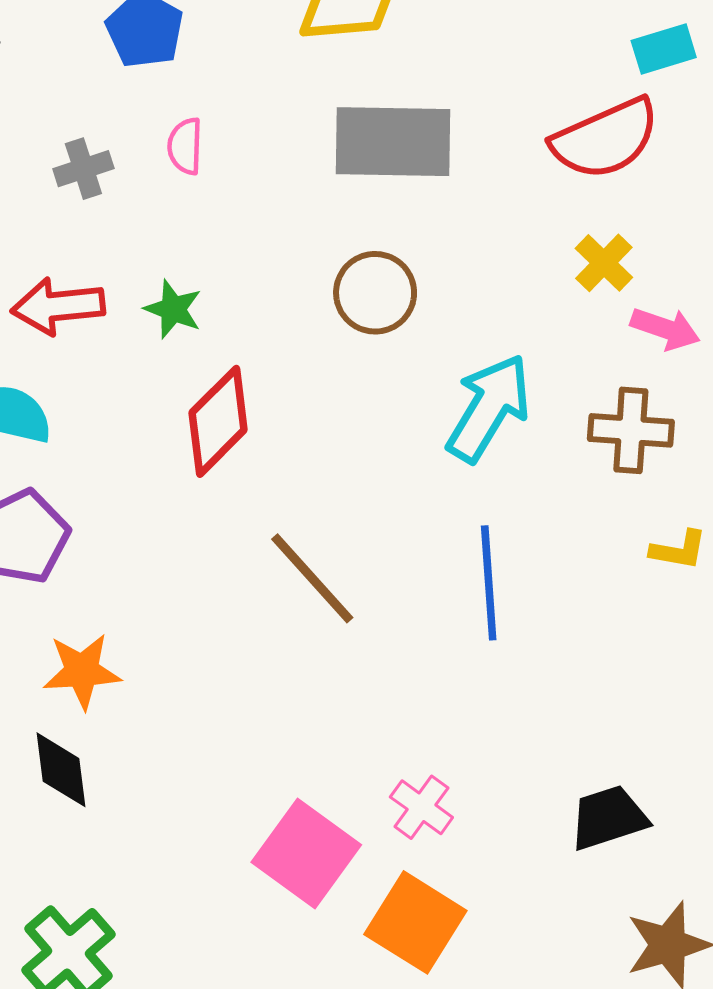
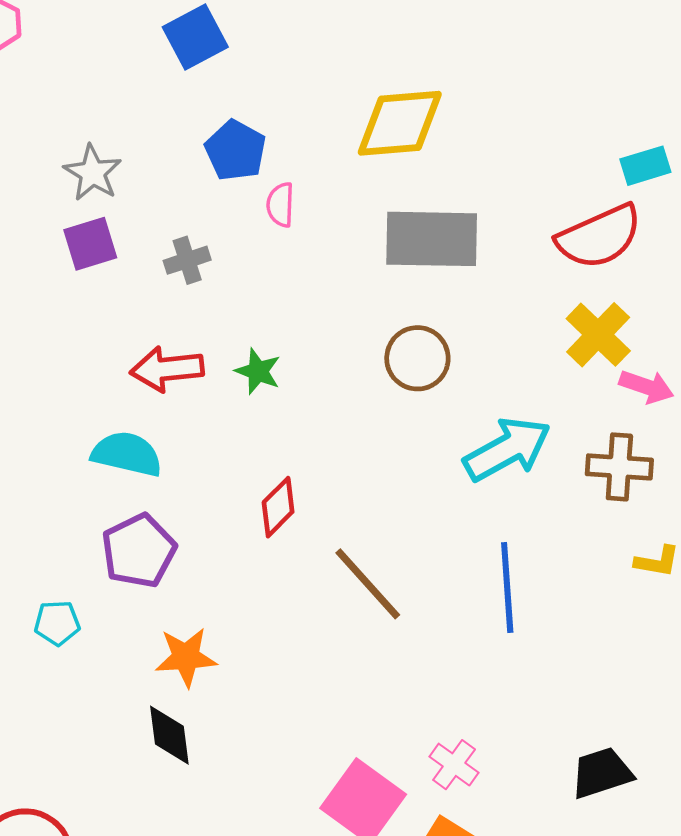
pink semicircle: (185, 146) -> (280, 205), moved
yellow cross: (604, 263) -> (598, 335), size x1.4
cyan arrow: (489, 408) -> (507, 449), turned 30
red diamond: (218, 421) -> (278, 507), moved, size x0.7

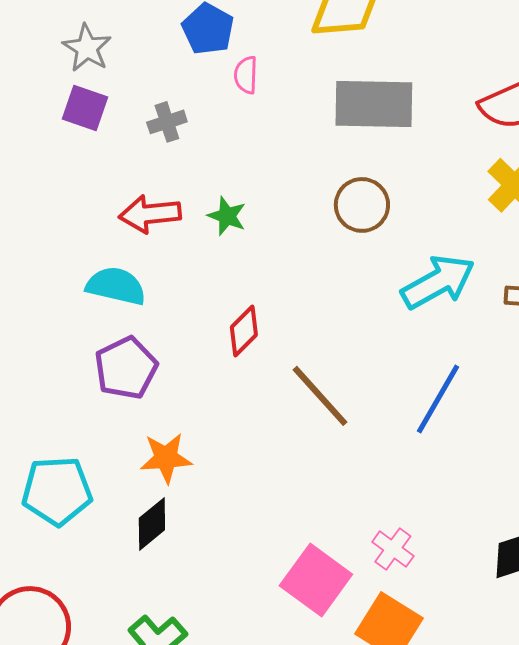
purple square: (90, 244) -> (85, 108), turned 36
blue line: (507, 587) -> (438, 399), turned 34
cyan pentagon: (57, 623) -> (57, 491), moved, size x1.8
black diamond: (169, 735) -> (152, 524), turned 58

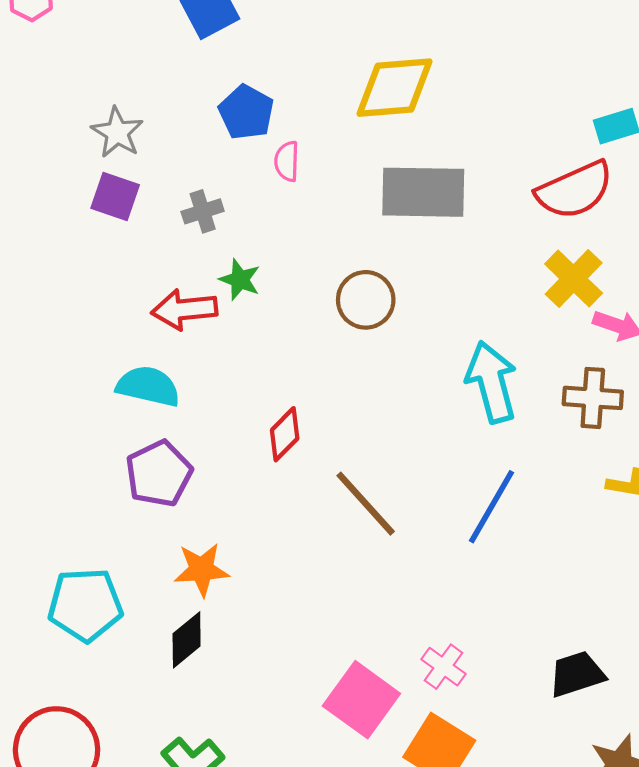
brown circle: (362, 205) -> (366, 300), moved
green star: (227, 216) -> (240, 280), moved
cyan arrow: (438, 282) -> (492, 382), turned -76

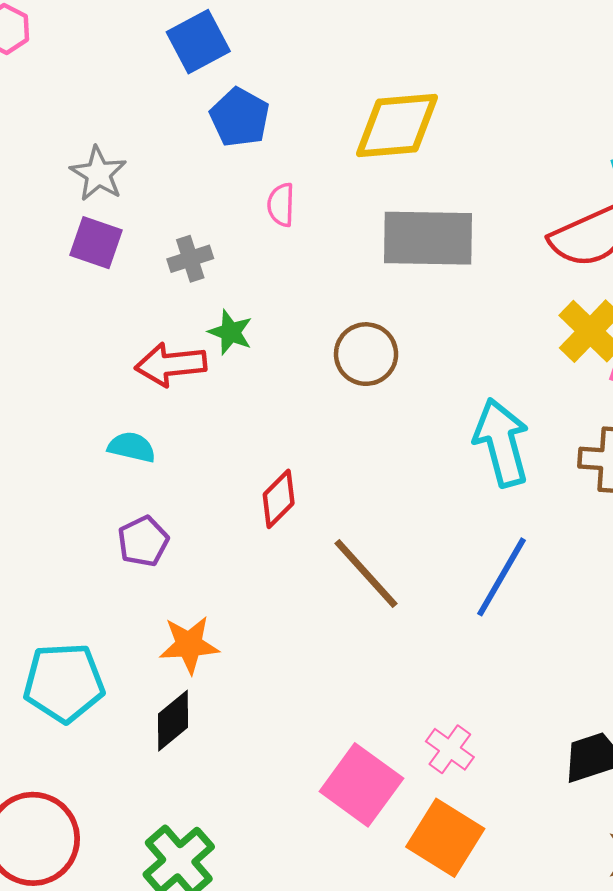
blue pentagon: (246, 112) -> (240, 117), moved
cyan semicircle: (148, 386) -> (132, 447), size x0.7
purple pentagon: (159, 474) -> (143, 541), size x0.7

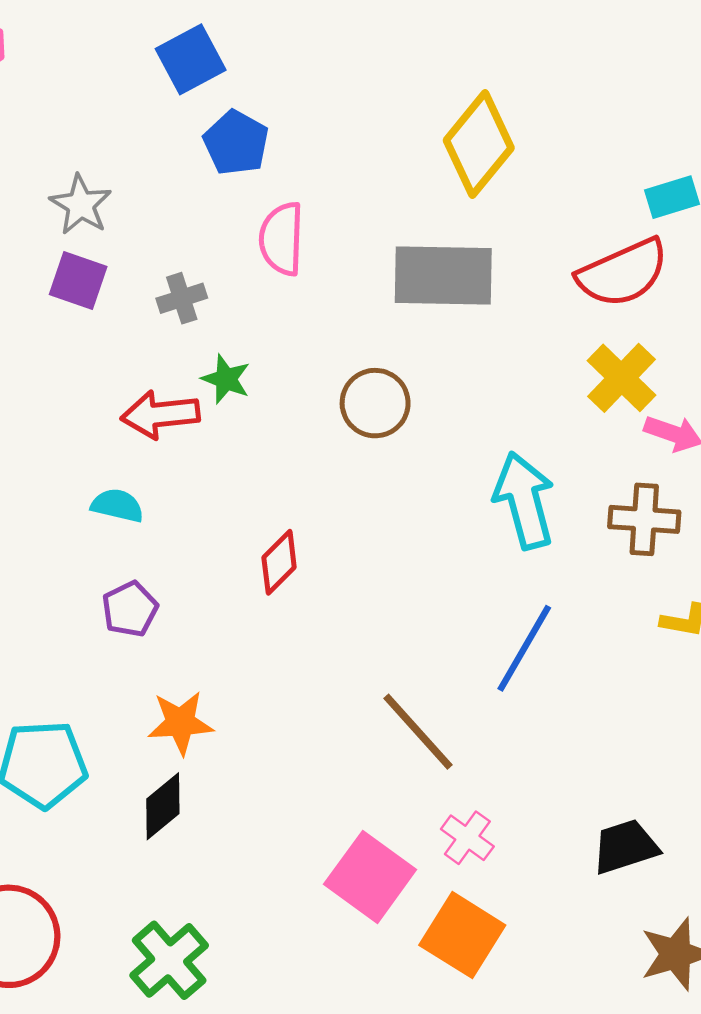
yellow diamond: (397, 125) -> (479, 144), moved, turned -46
pink semicircle: (281, 205) -> (282, 239), size x1.5
brown line: (366, 573) -> (418, 732), moved

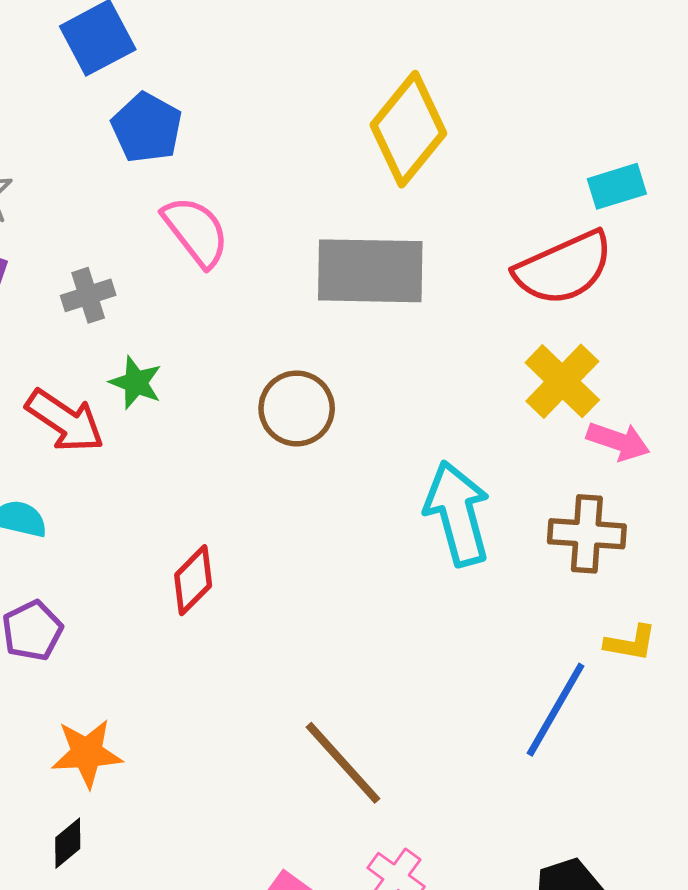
pink semicircle: (282, 239) -> (196, 231), turned 140
red arrow: (160, 414) -> (65, 421), turned -140
blue line: (524, 648) -> (556, 710), moved
black diamond: (163, 806) -> (68, 843), size x0.7

